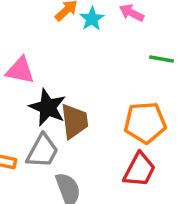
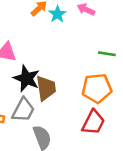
green line: (162, 59) -> (107, 54), moved

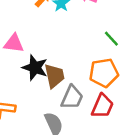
green line: (107, 54) -> (111, 39), turned 42
gray trapezoid: (23, 110) -> (72, 97), moved

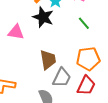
green line: (111, 39) -> (84, 23), moved
black star: (35, 68) -> (43, 17), moved

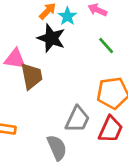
brown trapezoid: (48, 60) -> (32, 76), moved

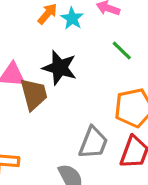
black star: (51, 38) -> (60, 68), moved

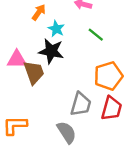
cyan star: (72, 18) -> (56, 29), moved

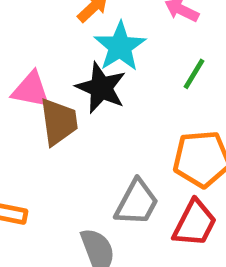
cyan star: (56, 29) -> (120, 47), size x1.5
green line: (96, 35) -> (194, 74), turned 70

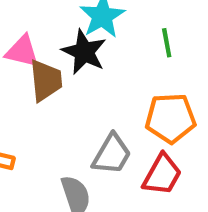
green line: (194, 74) -> (167, 43), turned -44

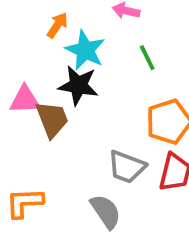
gray trapezoid: (112, 154) -> (127, 167), turned 96

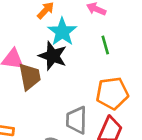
gray trapezoid: (127, 167) -> (77, 120), turned 60

